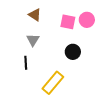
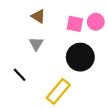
black circle: (73, 52) -> (80, 57), size x1.6
black line: (26, 63) -> (20, 75), moved, turned -40

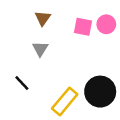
brown triangle: (38, 16) -> (43, 18), turned 32
black circle: (80, 57) -> (100, 92), moved

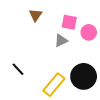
pink circle: (106, 24) -> (89, 32), moved
gray triangle: (40, 49) -> (61, 41), moved, turned 32

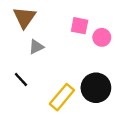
brown triangle: (35, 15) -> (24, 17), moved, size x1.5
gray triangle: (61, 41) -> (36, 47), moved

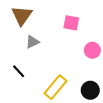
pink circle: (102, 37) -> (92, 50), moved
black circle: (96, 88) -> (90, 90), moved, size x0.7

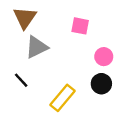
gray triangle: (32, 42) -> (37, 47), size x1.5
black circle: (90, 90) -> (101, 84), moved

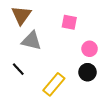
gray triangle: (37, 47) -> (31, 41), turned 40

